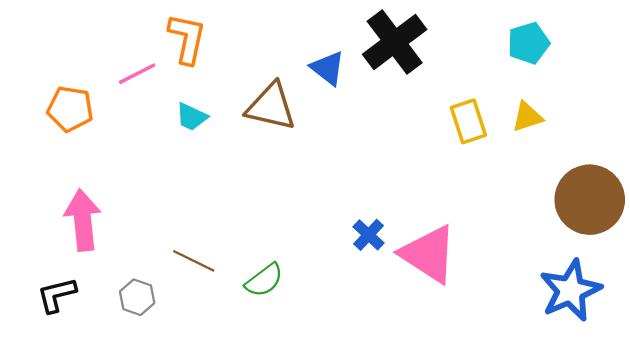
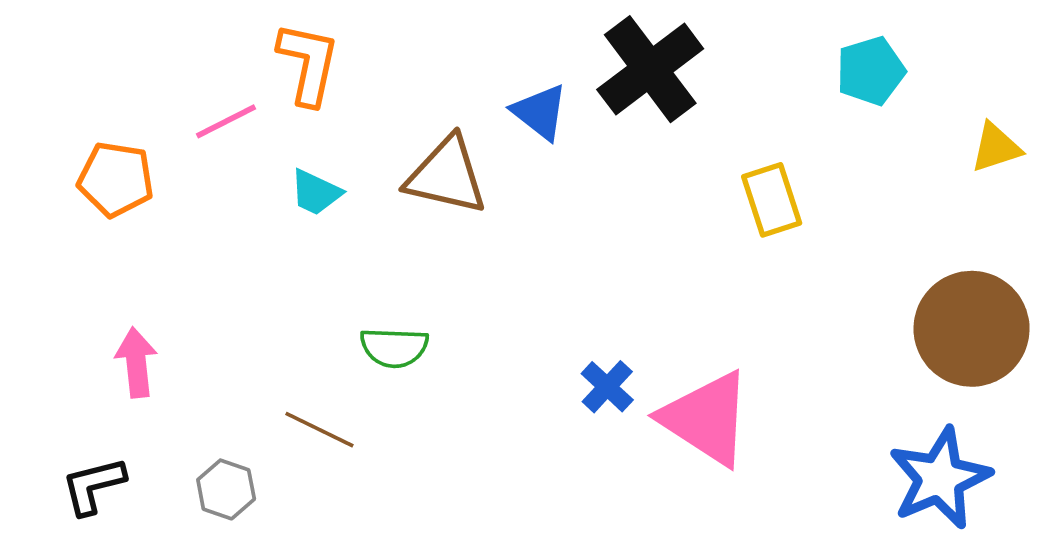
yellow triangle: (527, 117) -> (996, 148), moved
pink arrow: (83, 220) -> (136, 362), size x0.7
green semicircle: (264, 280) -> (394, 347), moved, turned 39

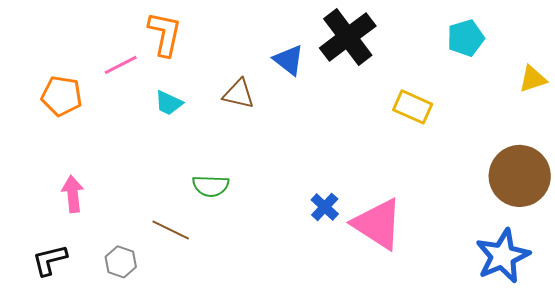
brown triangle: (447, 176) -> (239, 94), size x0.7
yellow rectangle: (772, 200) -> (413, 107), turned -48

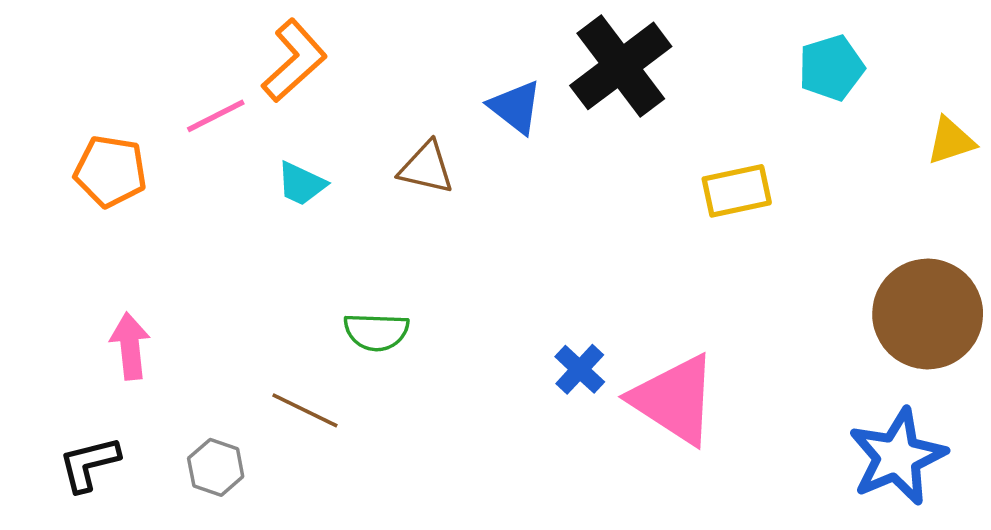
orange L-shape: (165, 34) -> (294, 61), turned 36
yellow rectangle: (413, 107) -> (737, 191), turned -36

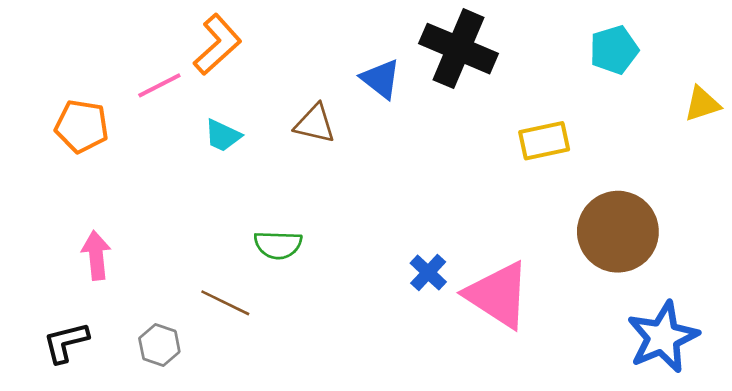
black cross: (621, 66) -> (458, 49), turned -30
brown circle: (928, 314) -> (618, 232), moved

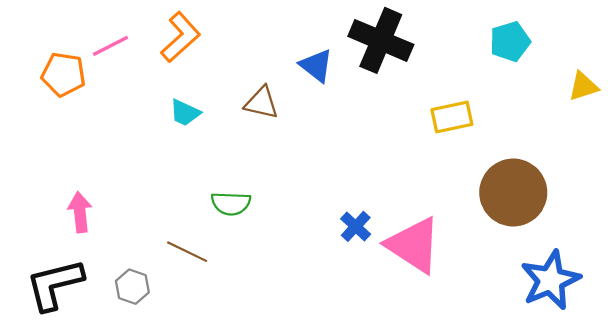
pink line: (159, 85) -> (111, 46), moved
orange pentagon: (82, 126) -> (63, 74), moved
black L-shape: (66, 342) -> (55, 284), size x1.5

